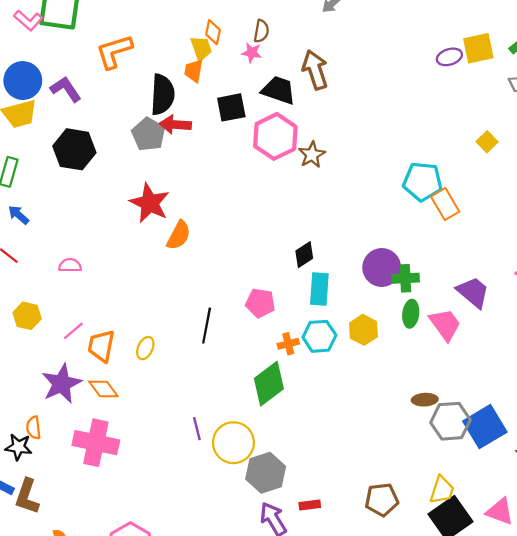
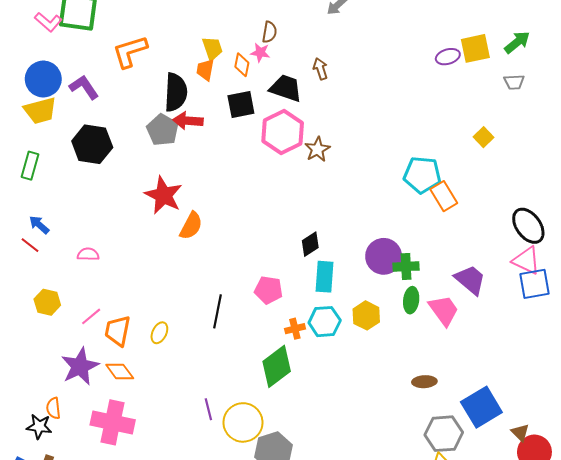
orange diamond: (213, 32) -> (242, 65), moved
brown arrow: (315, 70) -> (320, 69), size x0.6
blue arrow: (18, 215) -> (39, 225), moved
gray hexagon: (450, 421) -> (444, 434), moved

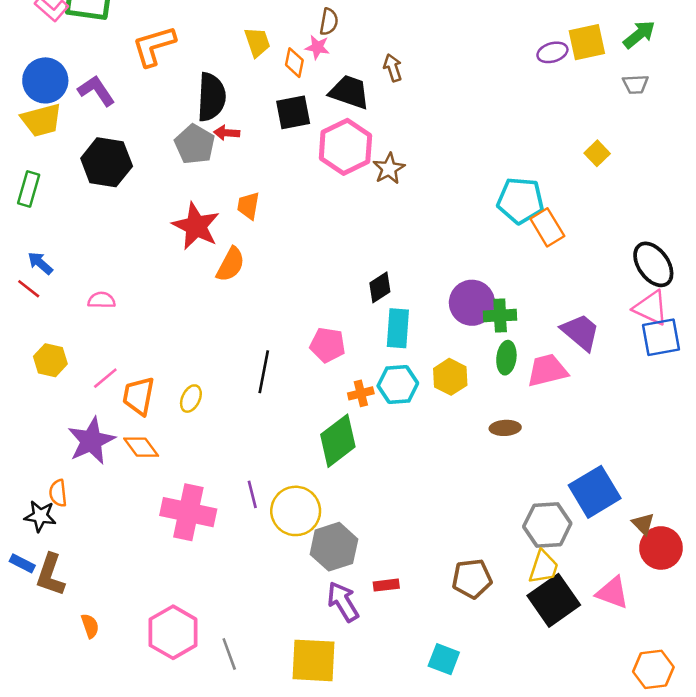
orange trapezoid: (205, 70) -> (248, 206), moved
red arrow: (188, 121) -> (227, 133), size x0.7
pink trapezoid: (444, 310) -> (547, 370), turned -68
brown ellipse: (424, 382) -> (505, 428), moved
pink cross: (113, 422) -> (188, 512), moved

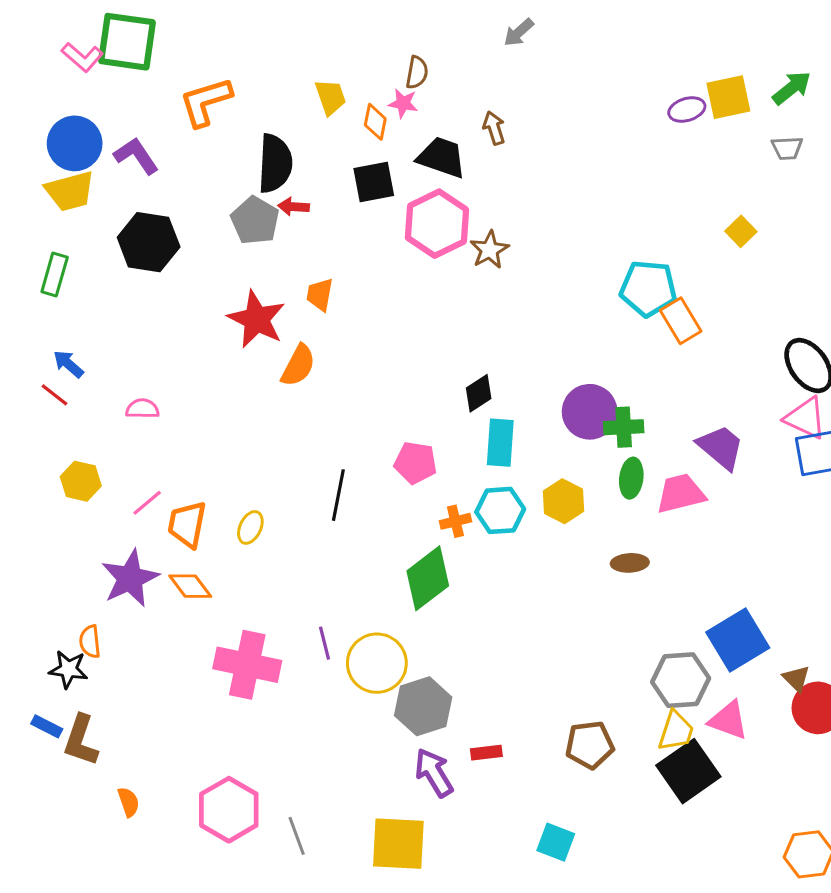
pink triangle: (612, 593) -> (728, 720), moved

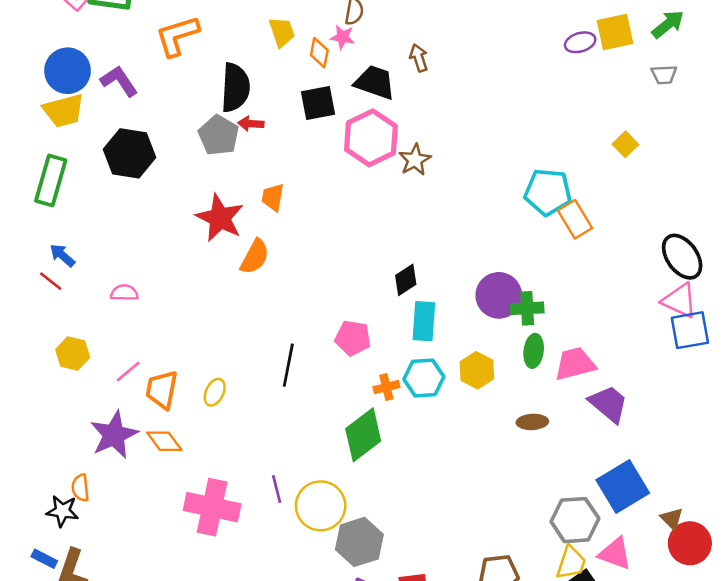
green rectangle: (55, 275) -> (51, 180), size x1.4
purple trapezoid: (721, 447) -> (609, 404), moved

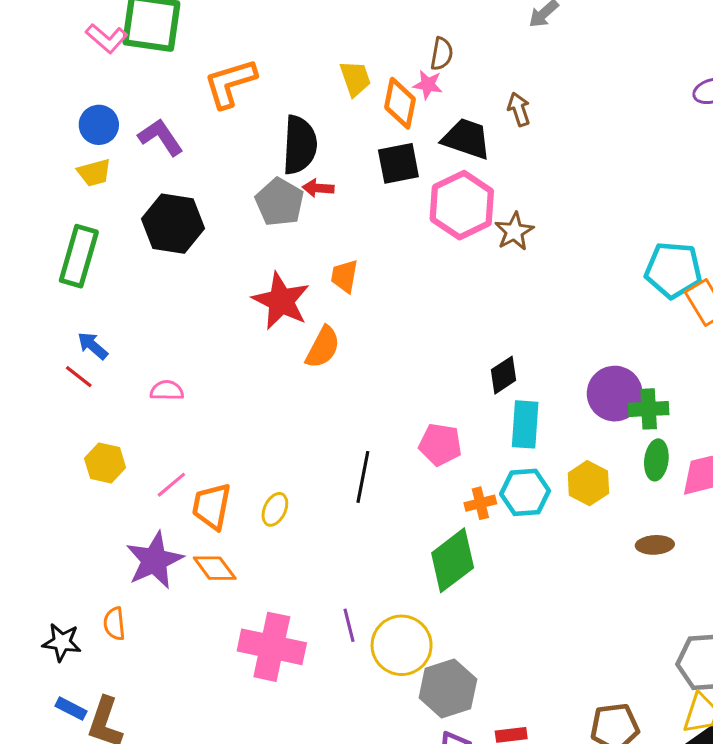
orange diamond: (319, 53) -> (400, 103), size x1.4
blue circle: (68, 71) -> (99, 125), size x0.7
yellow trapezoid: (64, 111) -> (94, 173), size x0.7
black star: (62, 511) -> (62, 642), moved

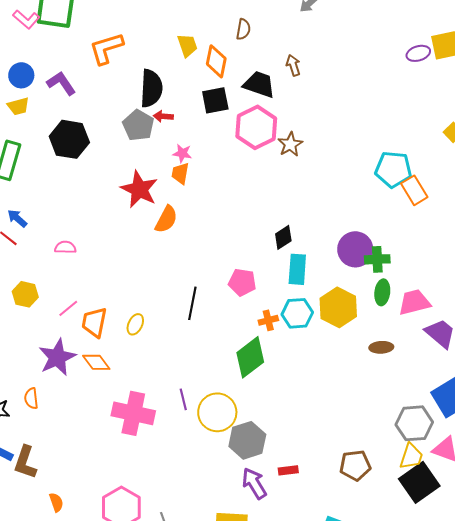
pink star: (428, 85) -> (182, 153), moved
yellow hexagon: (588, 483) -> (338, 307), size x1.4

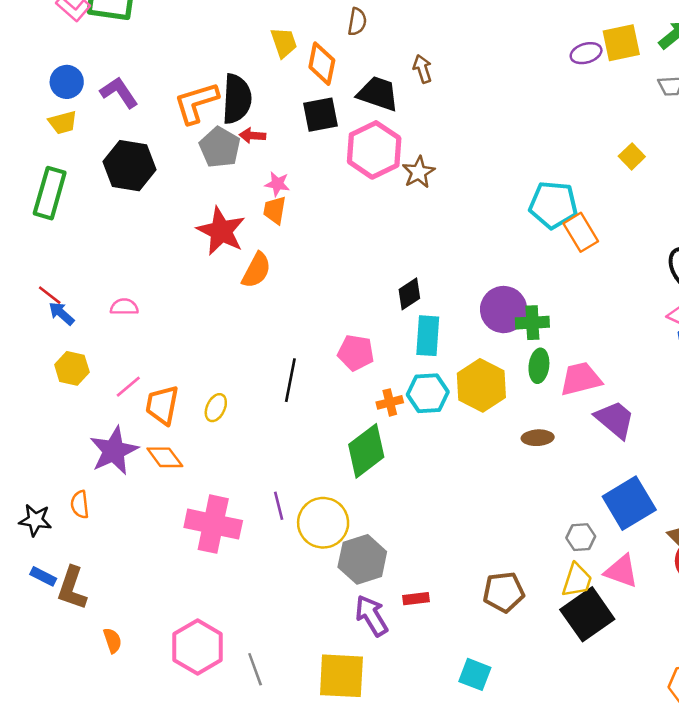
orange L-shape: (106, 48) -> (196, 103), moved
blue arrow: (17, 218) -> (61, 313), moved
gray hexagon: (414, 423) -> (581, 537), size x0.6

